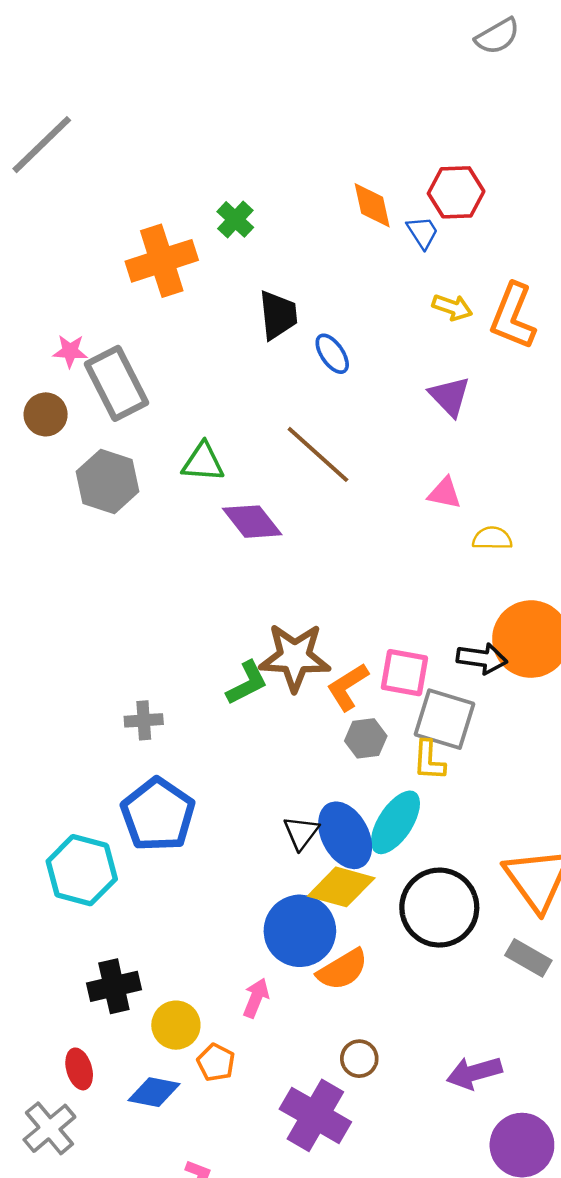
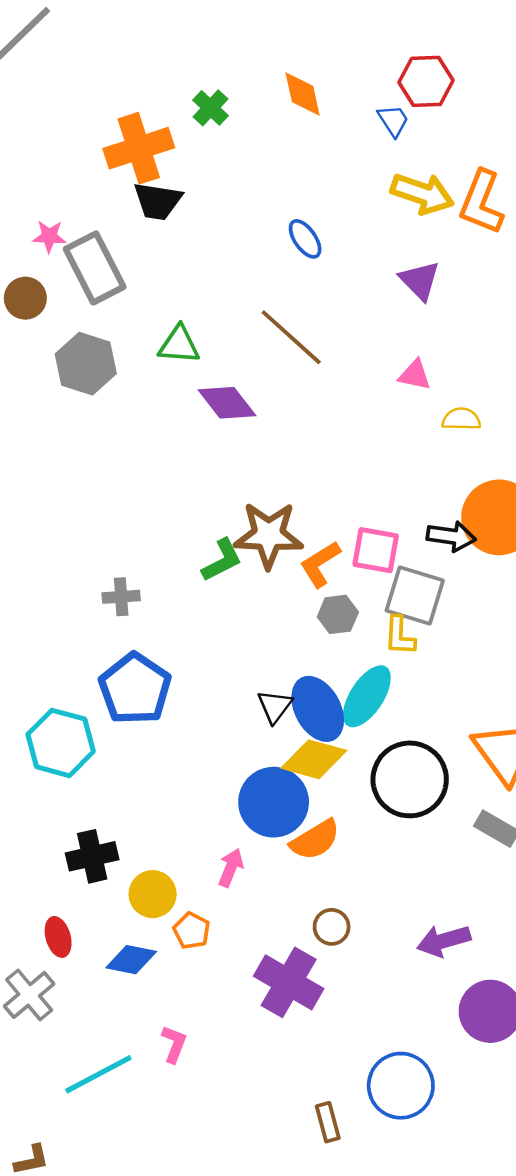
orange diamond: (372, 205) -> (303, 94), moved
yellow arrow: (452, 307) -> (422, 194), size x1.6
black trapezoid: (278, 315) -> (158, 201), moved, turned 105

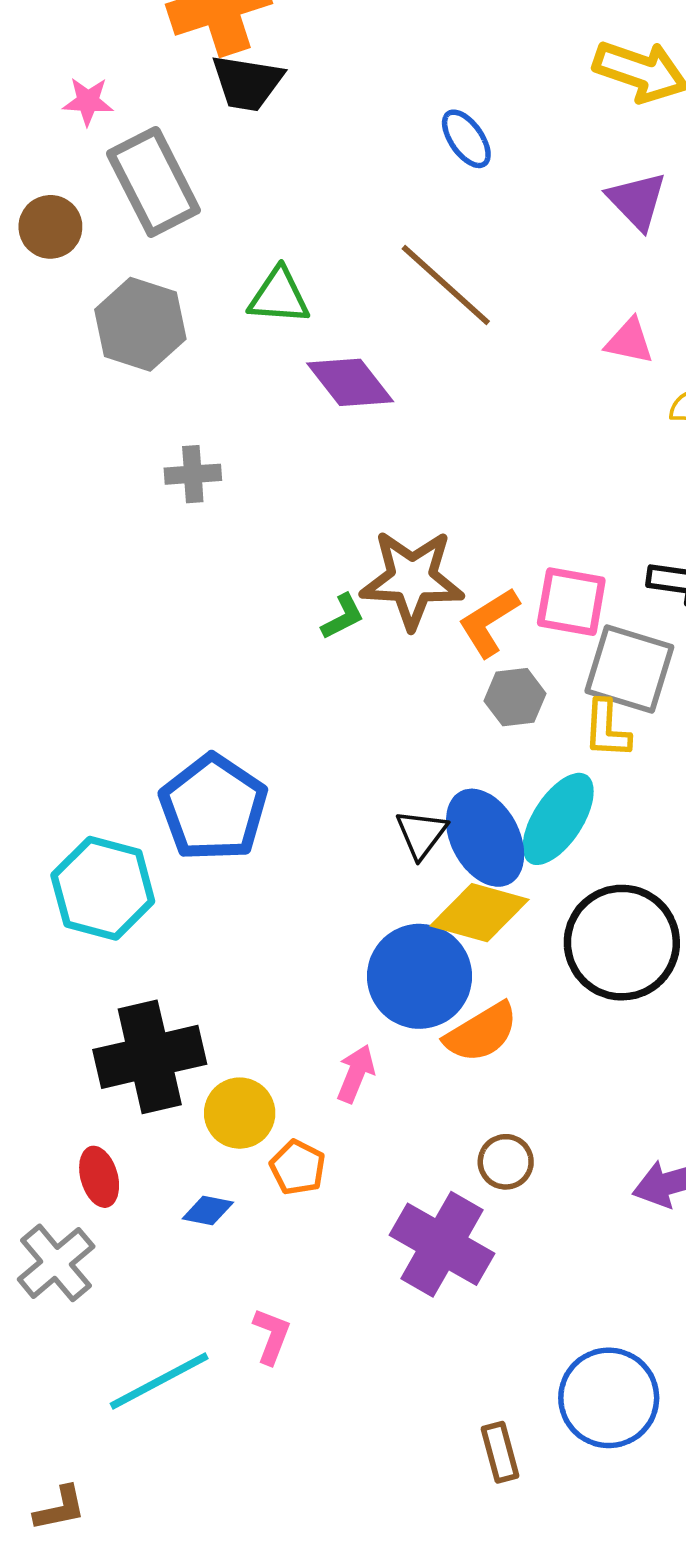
pink star: (49, 236) -> (88, 101), moved
green L-shape: (222, 560) -> (343, 617), size x0.7
gray cross: (121, 597) -> (193, 474), moved
black cross: (92, 856) -> (150, 1057), size x1.4
blue diamond: (131, 960) -> (208, 1211), size x0.7

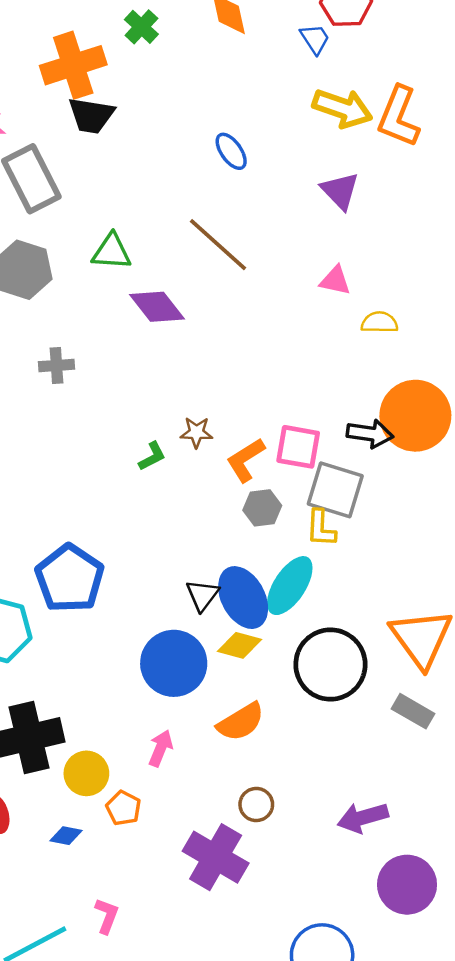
brown star: (412, 579) -> (196, 432), size x0.5
yellow diamond: (479, 913) -> (240, 645), size x0.7
blue circle: (419, 976) -> (174, 663), moved

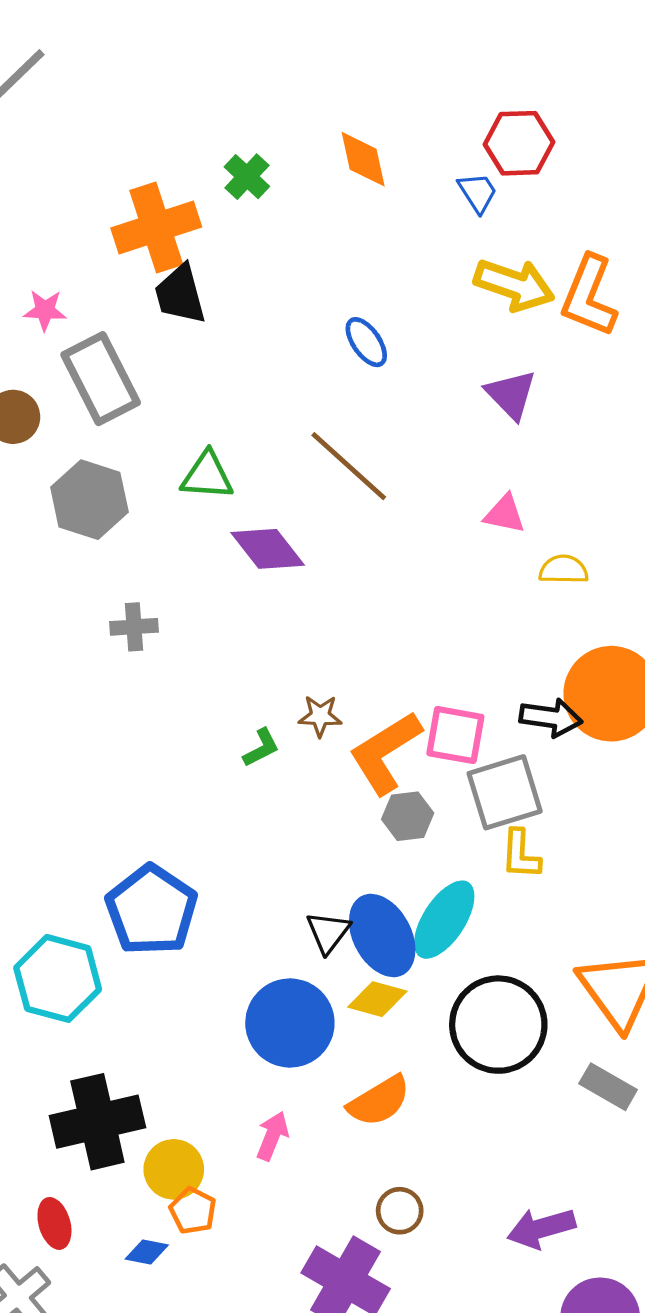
black trapezoid: (91, 115) -> (180, 294), turned 66
orange L-shape: (246, 460) -> (385, 753), size x1.4
gray square: (335, 490) -> (505, 792), turned -34
yellow L-shape: (321, 528) -> (521, 854), moved
orange pentagon: (123, 808) -> (193, 1211), moved

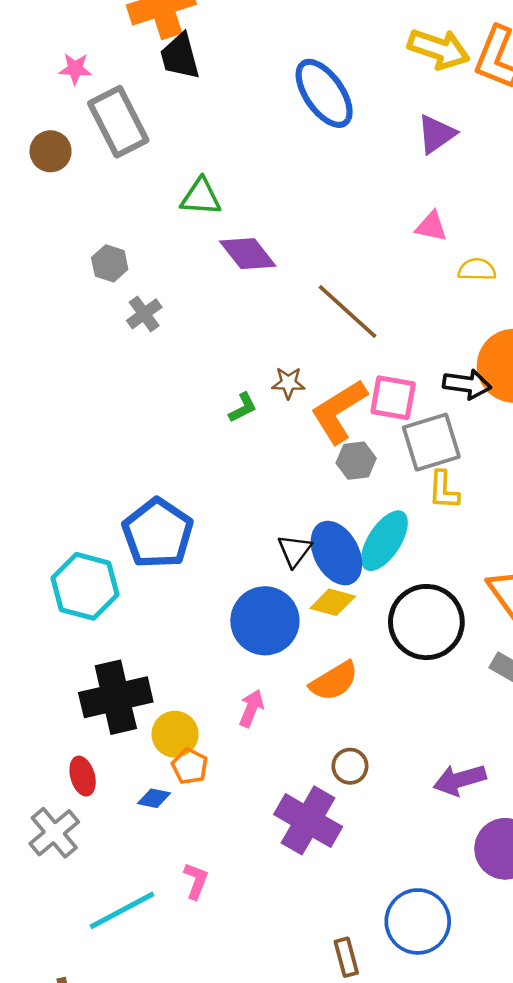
blue ellipse: (366, 342) -> (324, 93), size x1.8
purple triangle: (511, 395) -> (436, 134), turned 39
brown line: (349, 466) -> (348, 311), moved
gray hexagon: (89, 500) -> (110, 263), moved, size x0.6
gray cross: (134, 627) -> (144, 314), turned -32

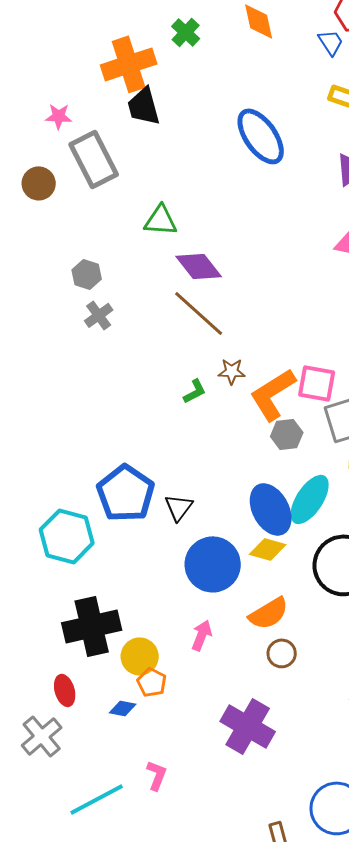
brown line: (348, 311) -> (199, 313), moved
gray cross: (144, 314) -> (99, 315), moved
black triangle: (295, 551) -> (179, 507), moved
brown circle: (350, 766) -> (282, 653), moved

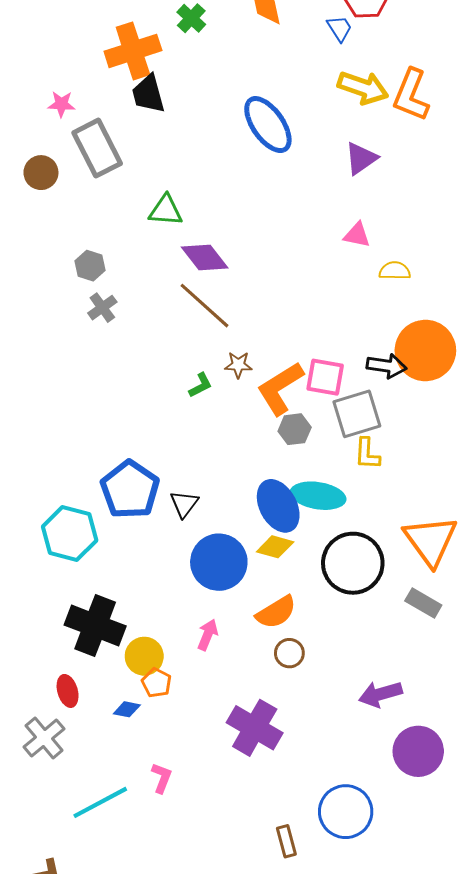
cyan ellipse: (310, 499) -> (318, 496), turned 66
black cross: (92, 626) -> (95, 626), turned 34

